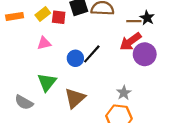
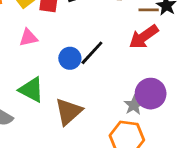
purple circle: (145, 54) -> (151, 94), moved
green triangle: (47, 82) -> (31, 90), turned -42

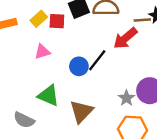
red arrow: (144, 37) -> (125, 38), moved
gray star: (134, 105) -> (126, 98), moved

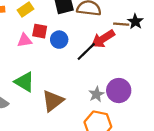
red square: (57, 21) -> (40, 31), moved
black line: (97, 60) -> (86, 51), moved
blue circle: (79, 66) -> (59, 40), moved

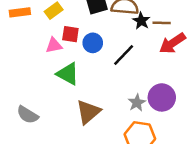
black star: (135, 22) -> (141, 21), moved
red arrow: (103, 39) -> (172, 43), moved
green triangle: (24, 82) -> (68, 74), moved

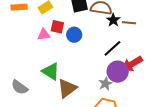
red arrow: (172, 43) -> (132, 64), moved
black line: (124, 55) -> (112, 48), moved
green triangle: (68, 74) -> (51, 71), moved
purple circle: (162, 97) -> (118, 72), moved

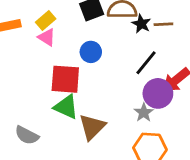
red square: (57, 27) -> (65, 79), moved, size x1.6
pink triangle: (44, 35) -> (47, 37), moved, turned 48

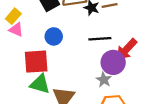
black line: (146, 63) -> (100, 39), turned 55

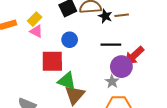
green triangle: (40, 84) -> (67, 81), moved

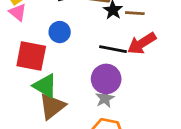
red arrow: (134, 56) -> (142, 43), moved
purple circle: (121, 67) -> (106, 79), moved

